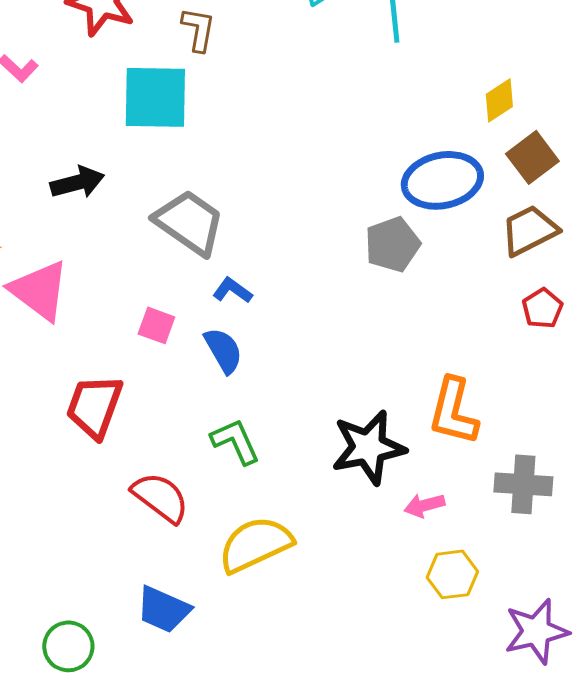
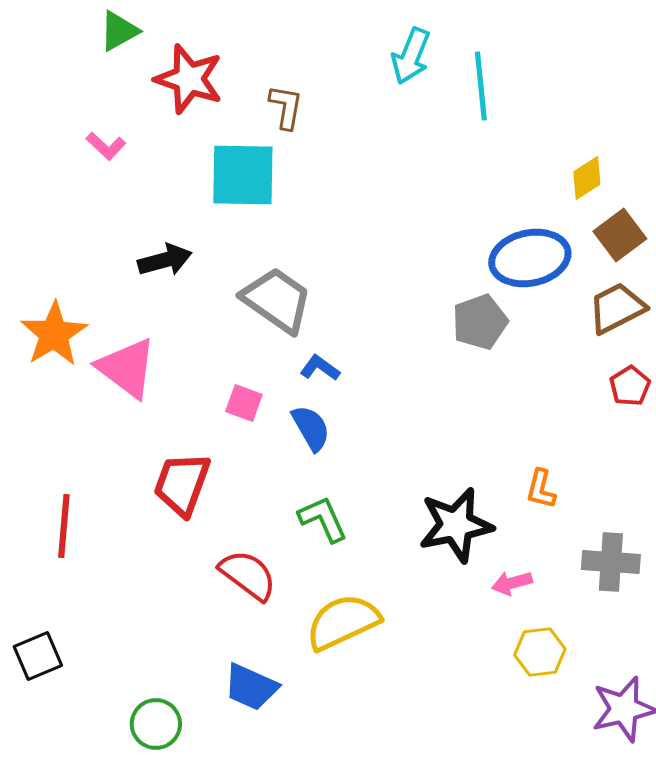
orange L-shape: (453, 411) -> (541, 489), size x0.6

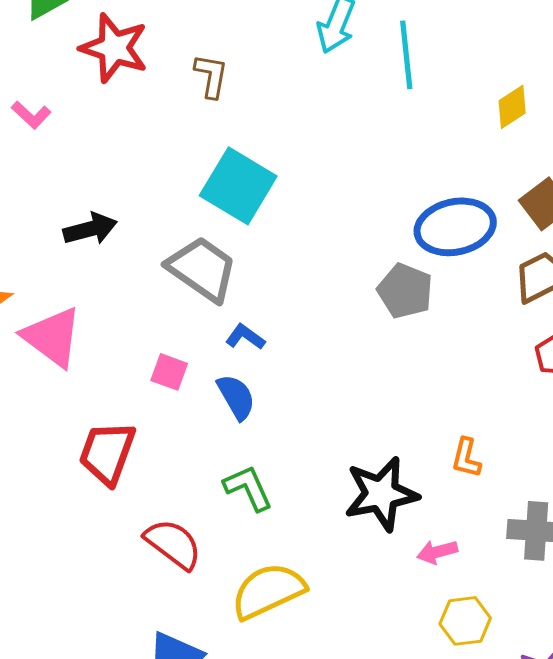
cyan square: (243, 175) -> (238, 186), moved, turned 30
yellow diamond: (587, 178) -> (512, 107), moved
gray pentagon: (480, 322) -> (405, 291), turned -30

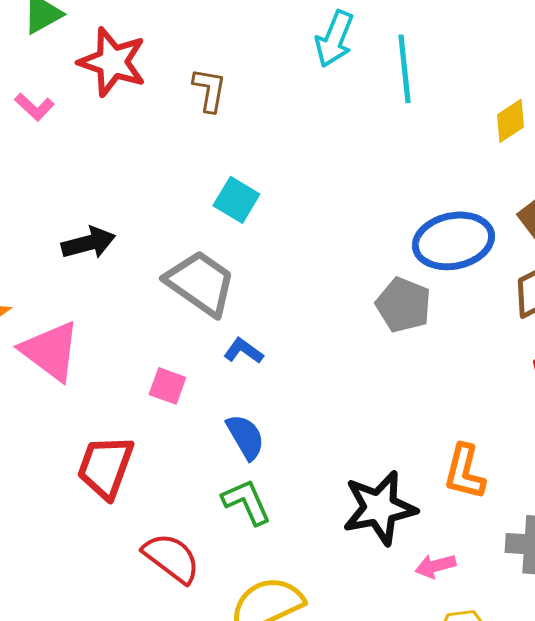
pink L-shape: (31, 115) -> (34, 107), moved
cyan square: (238, 186) -> (236, 200), size x0.6
blue semicircle: (236, 397) -> (245, 437), moved
orange L-shape: (466, 458) -> (464, 472), size x1.4

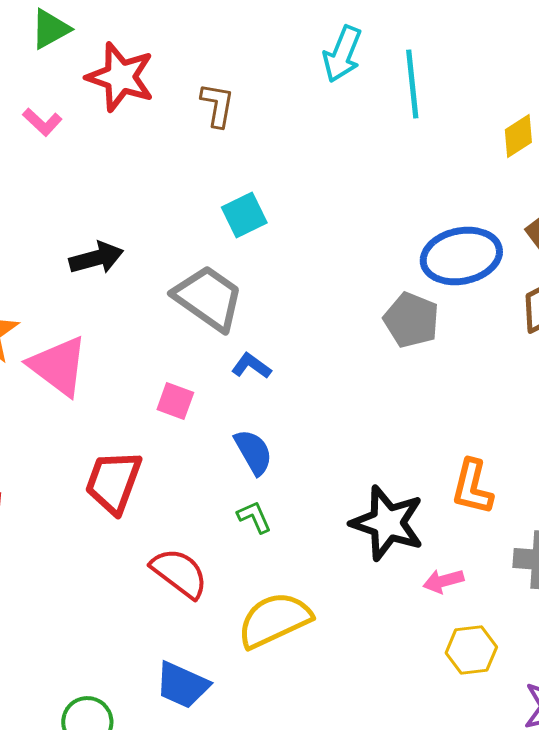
cyan square: (236, 200) -> (244, 215), turned 33
green L-shape: (246, 502) -> (254, 517), size x0.7
black star: (379, 508) -> (387, 523), turned 30

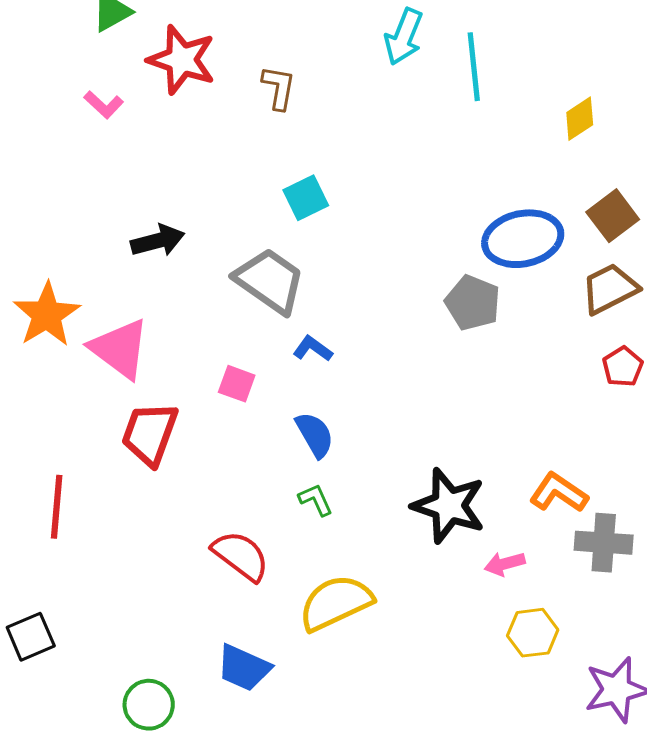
red trapezoid: (113, 482) -> (150, 434), moved
orange L-shape: (472, 487) -> (559, 493), moved, turned 110

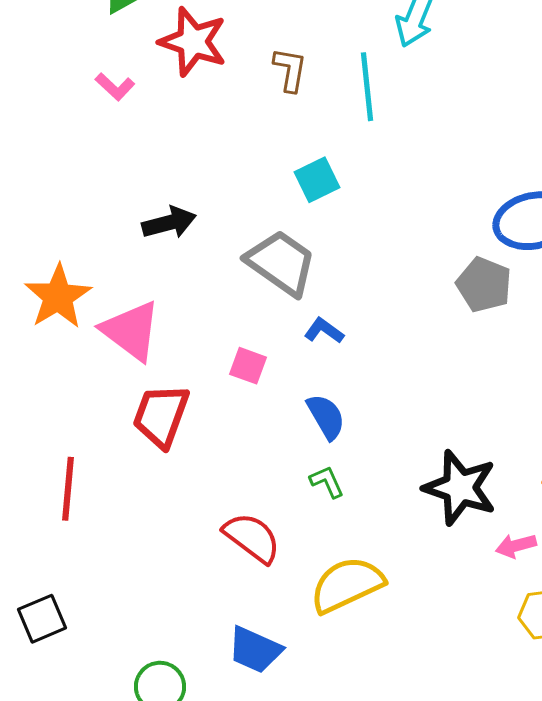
cyan line: (474, 67) -> (367, 87), moved

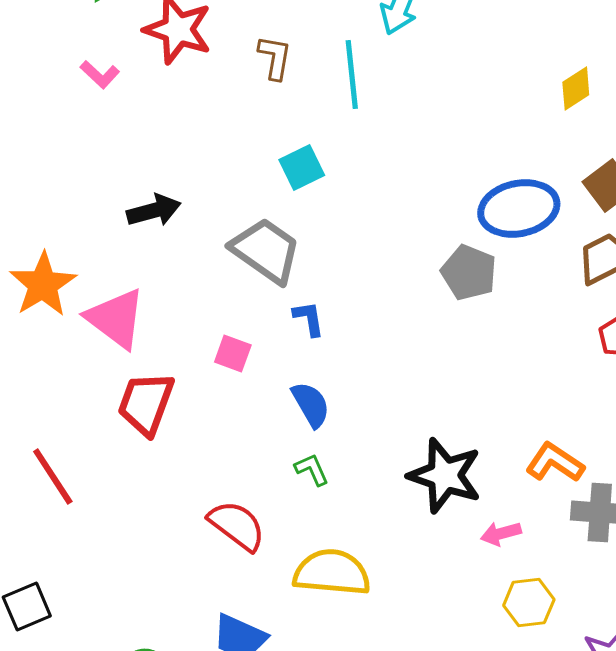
blue L-shape: (324, 331) -> (309, 318), turned 45
red line: (68, 489) -> (53, 476), turned -38
yellow semicircle: (347, 585) -> (332, 572), turned 30

